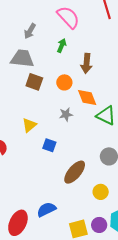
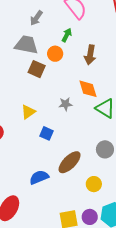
orange circle: (64, 82) -> (55, 54), moved
blue semicircle: (46, 209) -> (39, 177), moved

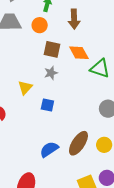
brown square: (37, 69) -> (52, 49), moved
gray star: (65, 104) -> (51, 73), moved
brown ellipse: (70, 162) -> (78, 143), moved

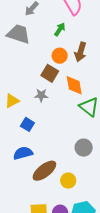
orange circle: (40, 25) -> (60, 56), moved
blue semicircle: (49, 149) -> (23, 153), moved

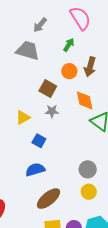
brown square: (50, 73) -> (48, 88), moved
gray circle: (84, 148) -> (88, 169), moved
brown ellipse: (44, 171) -> (49, 199), moved
yellow circle: (68, 181) -> (89, 192), moved

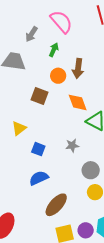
gray arrow: (40, 25) -> (31, 34), moved
gray star: (52, 111) -> (72, 146), moved

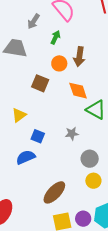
blue semicircle: (39, 178) -> (26, 157), moved

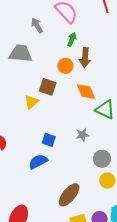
gray arrow: (34, 21) -> (37, 25), turned 119
green arrow: (55, 37) -> (72, 39), moved
yellow triangle: (19, 115) -> (32, 102), moved

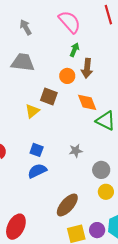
gray arrow: (37, 25) -> (26, 27), moved
gray star: (83, 135) -> (76, 151), moved
blue square: (49, 140) -> (37, 150), moved

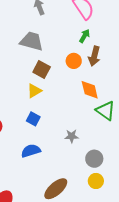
brown square: (49, 97) -> (42, 69), moved
blue square: (37, 150) -> (33, 119), moved

